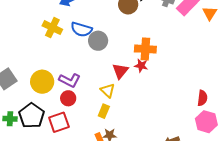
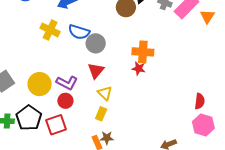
red triangle: (120, 71) -> (96, 71), moved

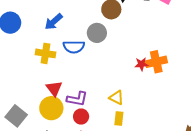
gray circle: (96, 43) -> (97, 33), moved
orange cross: (143, 52) -> (156, 62), moved
red triangle: (96, 71) -> (54, 88), moved

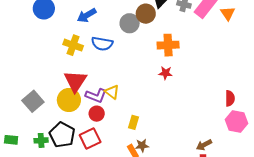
gray circle: (97, 33) -> (130, 23), moved
orange cross: (156, 62) -> (168, 45), moved
red triangle: (54, 88) -> (75, 81), size x1.4
yellow triangle: (116, 98) -> (112, 92), moved

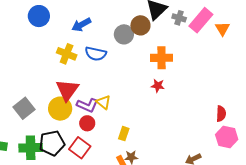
black pentagon: (62, 135) -> (52, 143), turned 30
red square: (90, 138) -> (80, 148), turned -30
green cross: (41, 140) -> (31, 148), size x1.6

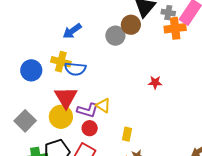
blue circle: (39, 16) -> (31, 70), moved
blue semicircle: (96, 54) -> (75, 69), moved
orange cross: (161, 58) -> (175, 28), moved

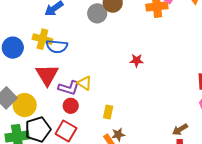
yellow circle: (61, 117) -> (25, 105), moved

